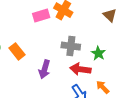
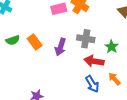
purple arrow: (45, 69) -> (60, 47), moved

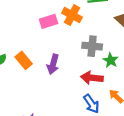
gray cross: (86, 39) -> (92, 46), moved

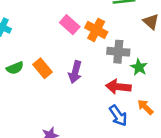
orange cross: (72, 15) -> (96, 30), moved
pink rectangle: (49, 21) -> (70, 25), turned 60

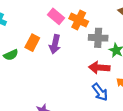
orange rectangle: (42, 68) -> (32, 43), moved, turned 70
purple arrow: (75, 72) -> (55, 44), moved

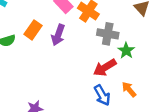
red arrow: (99, 68) -> (105, 68), turned -42

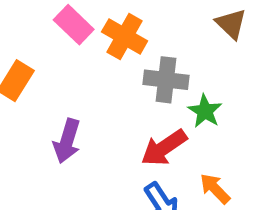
purple arrow: (58, 35) -> (67, 141), moved

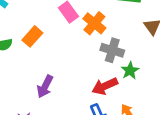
purple arrow: (67, 141) -> (45, 86), moved

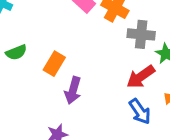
orange rectangle: (32, 36) -> (54, 64), moved

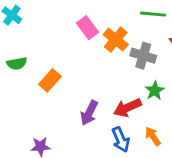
gray cross: (141, 34) -> (143, 56), moved
purple arrow: (73, 90) -> (89, 113), moved

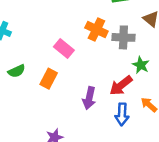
pink rectangle: (87, 28) -> (64, 48), moved
blue arrow: (121, 140) -> (122, 114), turned 40

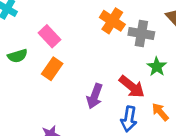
pink rectangle: (64, 48) -> (50, 36), moved
red arrow: (121, 85) -> (132, 87), turned -110

